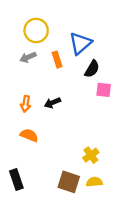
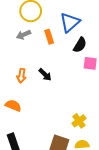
black arrow: (52, 103) -> (45, 75), turned -112
orange semicircle: (29, 135) -> (13, 105), moved

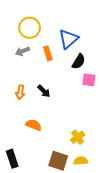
orange semicircle: (13, 105) -> (34, 125), moved

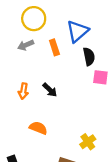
black semicircle: (79, 62) -> (89, 57), turned -42

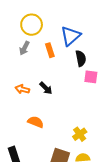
gray arrow: (26, 45) -> (24, 48), turned -40
orange arrow: (23, 91) -> (22, 89), turned 96

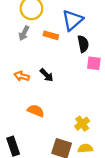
orange rectangle: (50, 50) -> (51, 35), turned -56

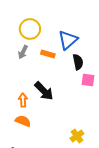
black arrow: (47, 75) -> (44, 91), size x1.5
orange arrow: (22, 76) -> (23, 100), moved, turned 72
orange semicircle: (36, 111) -> (23, 121), moved

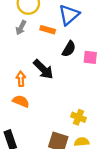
black semicircle: (78, 62) -> (69, 49), moved, turned 42
yellow cross: (77, 136) -> (79, 117), turned -32

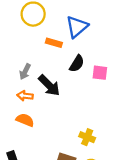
gray arrow: (21, 28) -> (25, 72), moved
orange arrow: (21, 79) -> (25, 96), turned -80

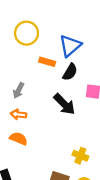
black semicircle: (77, 64) -> (70, 72), moved
black arrow: (49, 85) -> (64, 104), moved

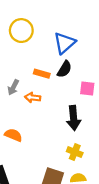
orange rectangle: (47, 62) -> (42, 74), moved
black arrow: (64, 104) -> (74, 118), moved, turned 40
orange arrow: (19, 114) -> (33, 98), moved

